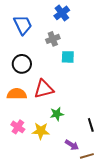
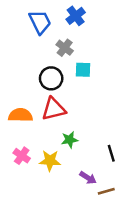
blue trapezoid: (23, 25) -> (40, 22), moved
gray cross: (53, 39) -> (65, 48), turned -32
black circle: (22, 64) -> (51, 78), moved

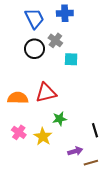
blue cross: (76, 16) -> (65, 13), turned 35
black circle: (51, 78) -> (34, 49), moved
yellow star: (50, 161) -> (43, 137), turned 30
purple arrow: (88, 178) -> (75, 151), turned -48

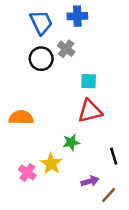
cyan square: (71, 59) -> (89, 81), moved
red triangle: (46, 93) -> (90, 111), moved
pink cross: (19, 132) -> (27, 172), moved
brown line: (91, 163) -> (109, 195), turned -32

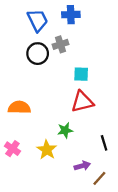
gray cross: (66, 49) -> (61, 44), turned 35
pink cross: (27, 172) -> (12, 149), moved

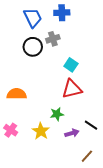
cyan square: (81, 74) -> (71, 65), turned 32
black line: (104, 143) -> (91, 125), turned -40
purple arrow: (82, 166) -> (72, 133), moved

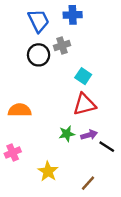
pink cross: (11, 130) -> (13, 153), turned 32
yellow star: (41, 131) -> (48, 171), moved
purple arrow: (72, 133) -> (89, 135), moved
brown line: (87, 156) -> (88, 183), moved

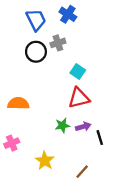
blue cross: (73, 15) -> (68, 14), turned 35
black line: (107, 147) -> (100, 138), turned 40

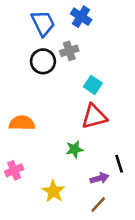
purple arrow: (83, 127) -> (99, 178), moved

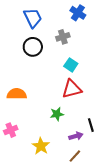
blue cross: (81, 17) -> (78, 13), moved
gray cross: (69, 51) -> (63, 37), moved

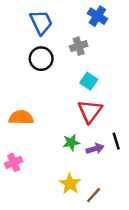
red triangle: (72, 89) -> (90, 111), turned -40
black line: (91, 125) -> (116, 141), moved
purple arrow: (76, 136) -> (95, 149), moved
yellow star: (41, 146) -> (70, 184), moved

